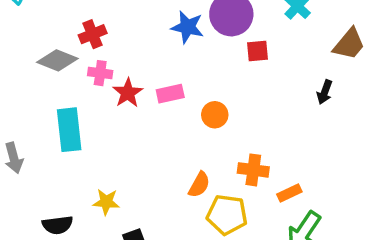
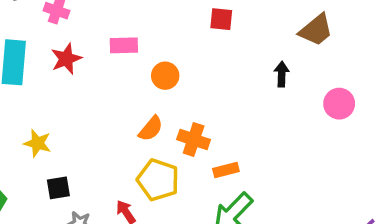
black arrow: (325, 92) -> (282, 74), turned 150
red star: (128, 93) -> (66, 59), moved
orange semicircle: (199, 185) -> (151, 129), moved

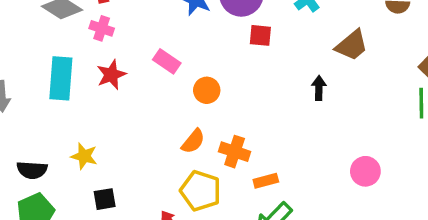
pink rectangle: (124, 45) -> (167, 61), turned 36
pink circle: (339, 104) -> (365, 171), moved

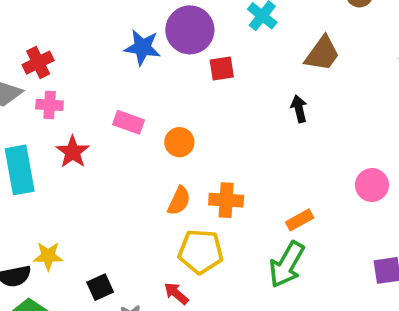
yellow star: (84, 156) -> (48, 256), moved
orange rectangle: (266, 181) -> (300, 220), moved

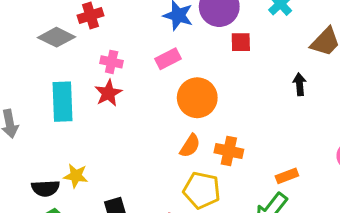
pink cross: (50, 105) -> (112, 62), moved
pink rectangle: (128, 122) -> (168, 59), moved, turned -55
orange circle: (179, 142) -> (197, 98), size x1.6

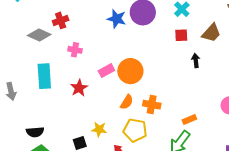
red square: (241, 42) -> (181, 35), moved
pink rectangle: (168, 59) -> (106, 71), moved
red star: (108, 93) -> (79, 88), moved
yellow star: (76, 176) -> (99, 129), moved

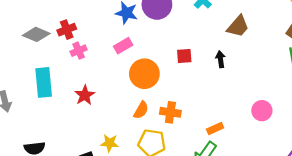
red cross: (61, 20) -> (67, 30), moved
red square: (181, 35) -> (184, 56), moved
pink cross: (75, 50) -> (79, 51), turned -32
pink rectangle: (106, 71) -> (123, 46), moved

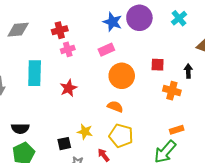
gray diamond: (36, 34) -> (18, 30), moved, turned -35
orange semicircle: (141, 110) -> (115, 107), turned -105
orange cross: (170, 112) -> (172, 91), moved

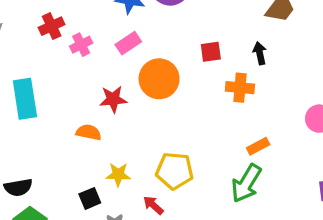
pink cross: (68, 49) -> (81, 45), moved
red star: (68, 88) -> (113, 99), moved, turned 30
orange semicircle: (115, 107) -> (89, 132), moved

